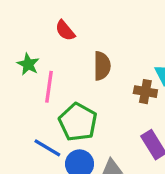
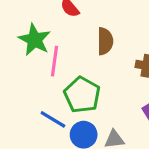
green star: (28, 64) -> (35, 40), size x1.5

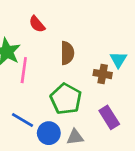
green pentagon: (82, 95) -> (66, 99), moved

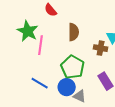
blue circle: (49, 133) -> (67, 87), moved
gray triangle: (75, 137) -> (80, 96), turned 32

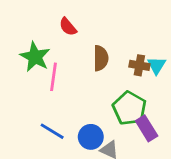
brown cross: (101, 48) -> (139, 65), moved
green pentagon: (73, 67) -> (129, 108), moved

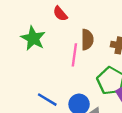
pink line: (54, 77) -> (74, 55), moved

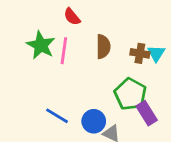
pink line: (74, 55) -> (64, 51), moved

